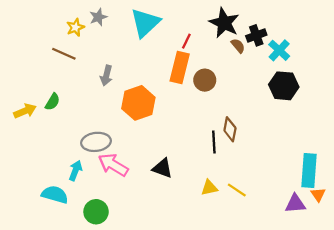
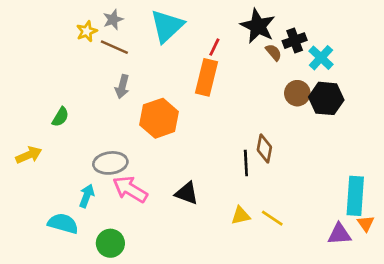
brown line: (64, 54) -> (114, 47), moved
brown circle: (205, 80) -> (297, 93), moved
yellow arrow: (25, 111) -> (29, 155), moved

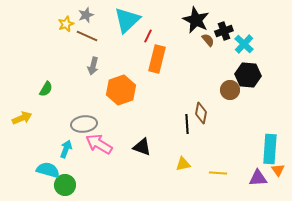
red line: (214, 47) -> (148, 36), moved
brown circle: (297, 93) -> (230, 90), moved
yellow line: (272, 218) -> (218, 173), moved, turned -30
green circle: (110, 243) -> (65, 185), moved

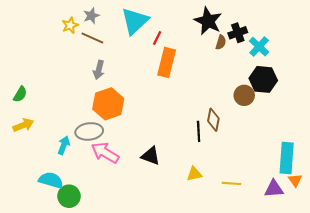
brown semicircle: (208, 40) -> (221, 42), turned 56
green semicircle: (46, 89) -> (20, 94), moved
orange hexagon: (121, 90) -> (108, 104), moved
cyan arrow: (66, 149) -> (64, 145), moved

